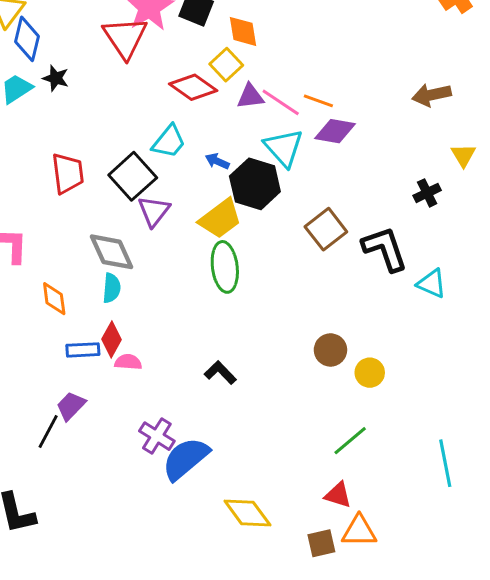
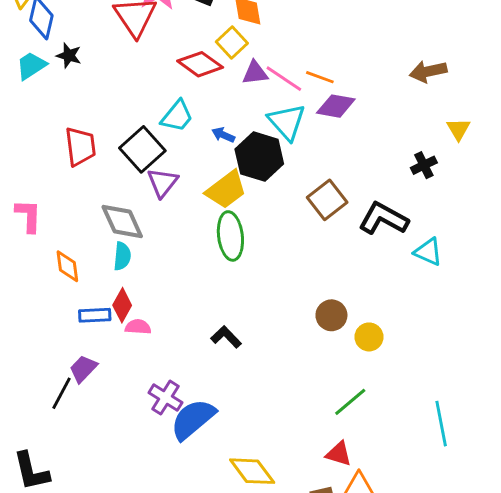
black L-shape: (385, 249) -> (383, 219), turned -42

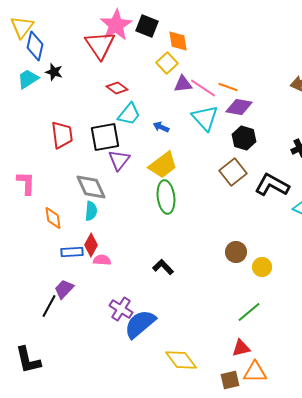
red diamond: (200, 64) -> (117, 88), moved, size x0.7
black square: (142, 149) -> (105, 137), turned 32
black hexagon: (259, 157) -> (244, 138), moved, size x0.7
red triangle: (339, 454) -> (241, 348), turned -30

